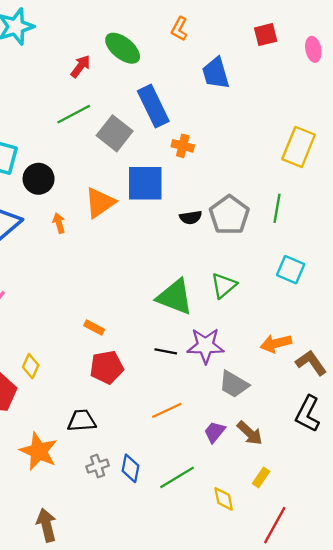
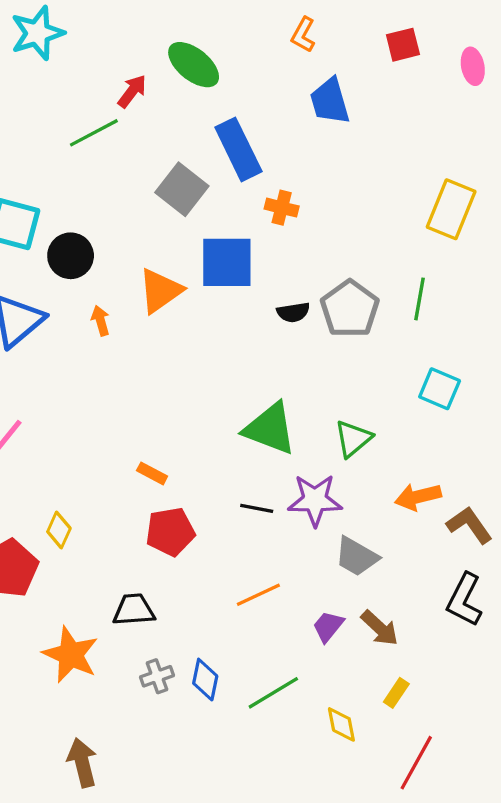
orange L-shape: (179, 29) -> (303, 35), moved
green line: (74, 114) -> (94, 133), moved
green triangle: (224, 286) -> (353, 439), moved

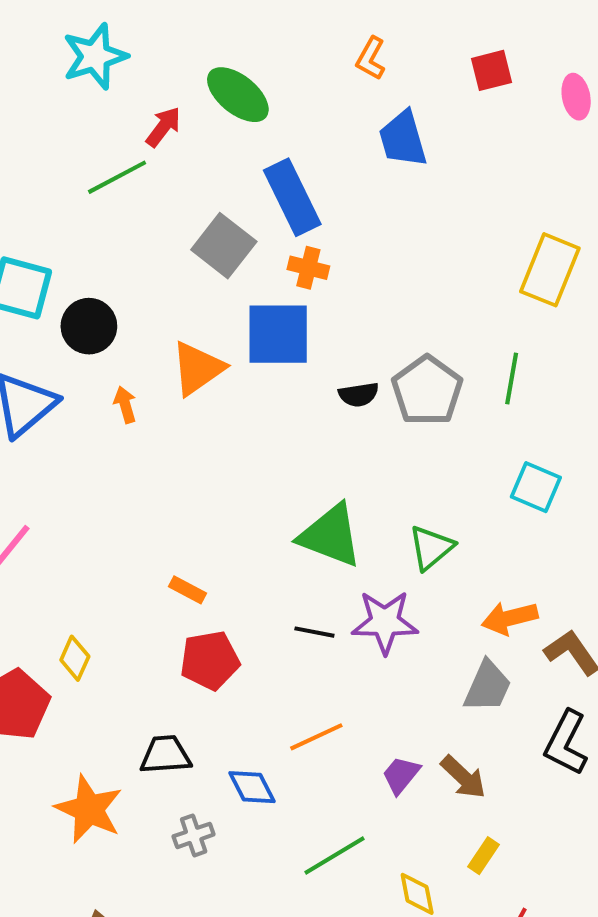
cyan star: (37, 33) -> (95, 56), moved
orange cross: (282, 208) -> (308, 268), moved
gray trapezoid: (356, 557) -> (488, 686), moved, turned -96
blue diamond: (205, 680) -> (252, 787), moved, turned -39

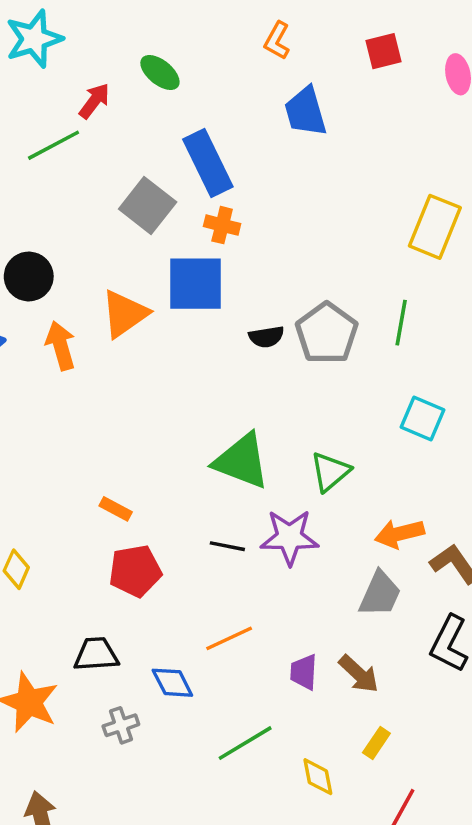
green ellipse: (238, 95) -> (160, 72), size x0.7
orange arrow: (125, 405) -> (61, 346), size x1.5
purple trapezoid: (401, 775) -> (304, 672), turned -36

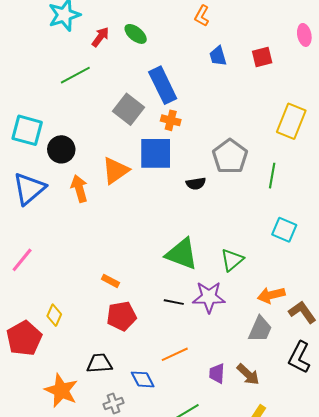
red square: (383, 51) -> (262, 57), moved
red arrow: (94, 101) -> (100, 37), moved
blue trapezoid: (305, 112) -> (218, 56), size x0.7
gray pentagon: (327, 333) -> (230, 156), moved

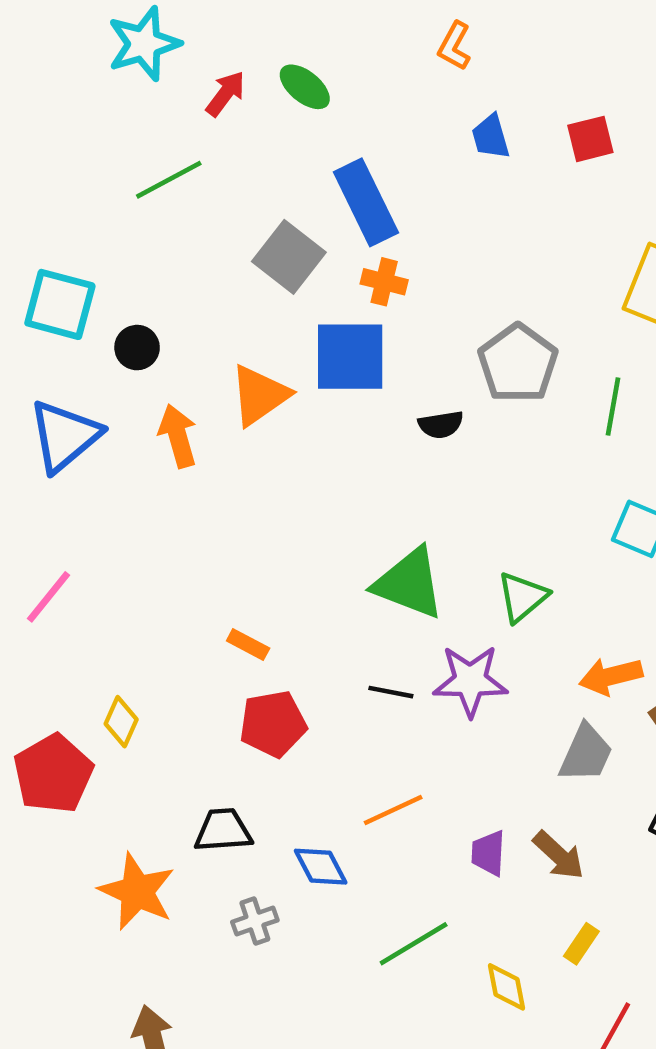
black circle: (61, 149) -> (137, 348), size x0.7

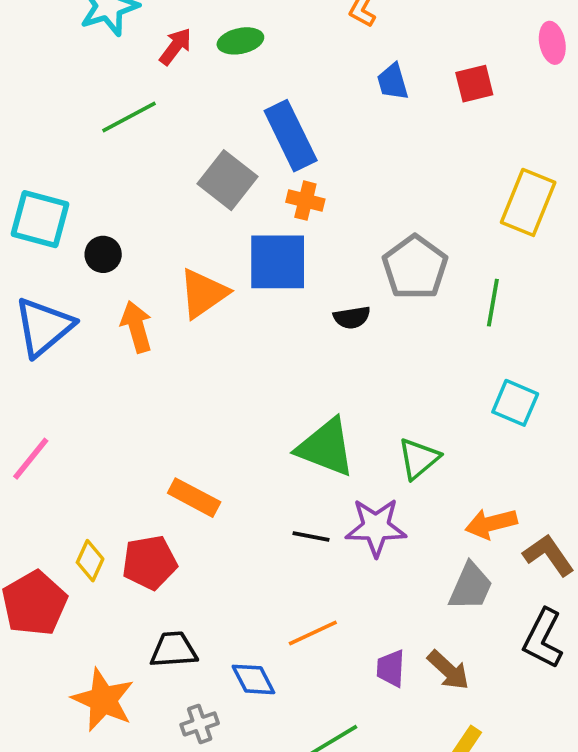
green ellipse: (305, 87) -> (240, 41), turned -51
orange rectangle: (248, 644) -> (194, 498), size x1.5
red pentagon: (273, 724) -> (149, 562), moved

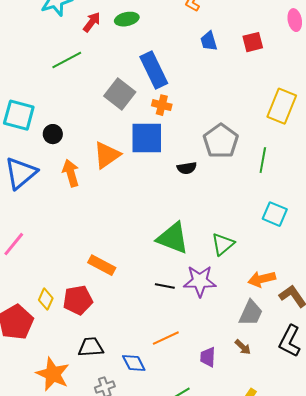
brown arrow: (448, 670) -> (243, 347), moved, size x0.7

